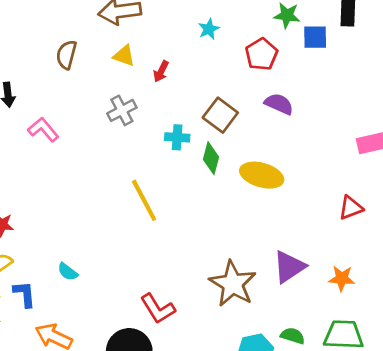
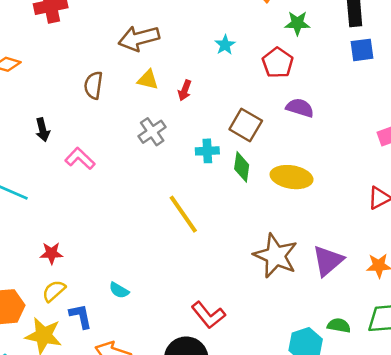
blue square: (315, 37) -> (362, 50), moved
brown star: (233, 284) -> (276, 256), moved

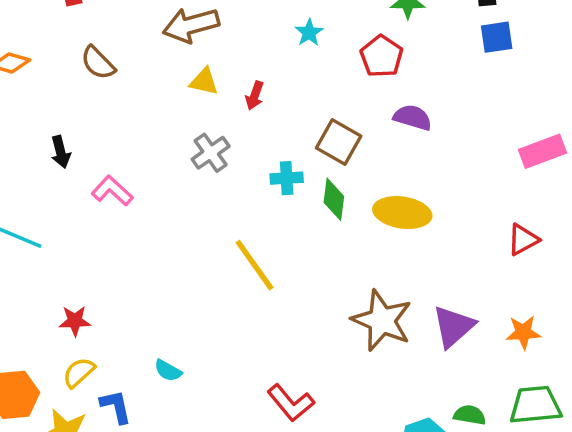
brown semicircle: (93, 85) -> (98, 63), moved, turned -52

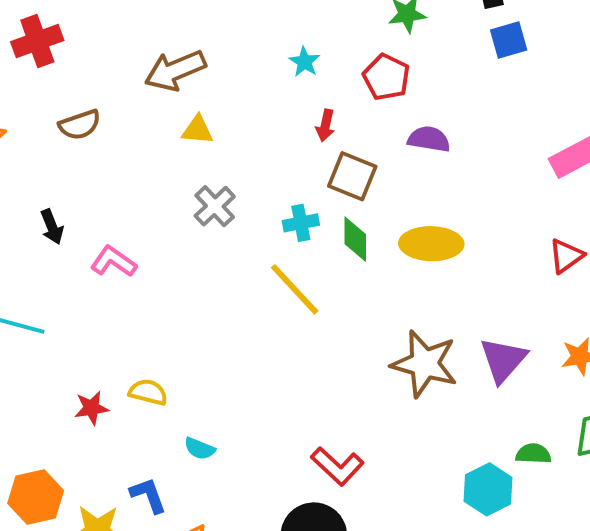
brown semicircle: (98, 63) -> (80, 125), turned -57
red arrow: (255, 96) -> (325, 125), moved
yellow line: (255, 265) -> (295, 289), moved
yellow semicircle: (79, 372) -> (148, 392), moved, turned 64

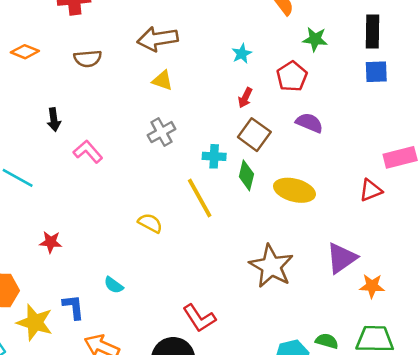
red triangle: (566, 256) -> (371, 190), moved
purple triangle: (503, 360) -> (342, 258), moved
yellow semicircle: (148, 392) -> (150, 223), moved

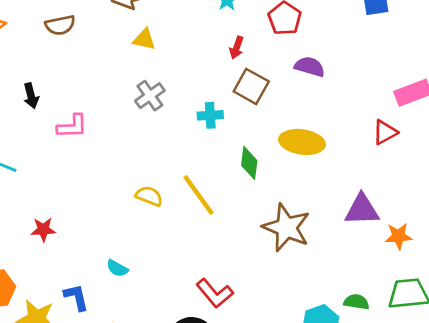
pink L-shape: (88, 152) -> (72, 126), turned 136
green diamond: (246, 175) -> (249, 163), moved
yellow line: (200, 198) -> (199, 195), moved
purple triangle: (342, 258) -> (362, 210), turned 40

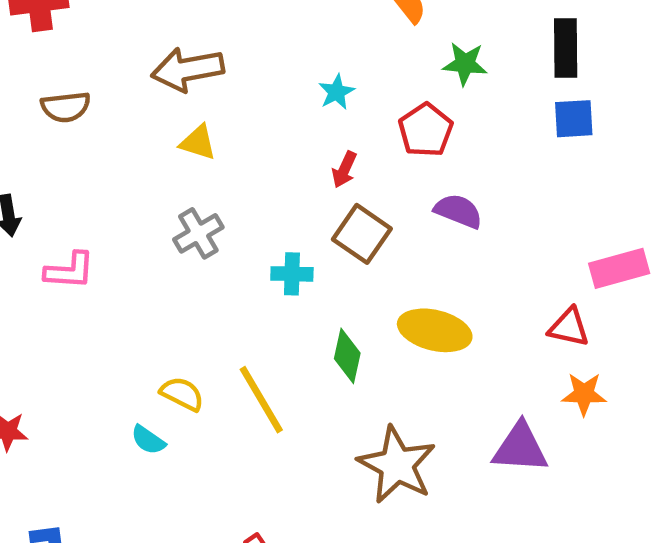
red triangle: (385, 132) -> (569, 327), turned 36
orange star: (399, 236) -> (584, 394), moved
cyan semicircle: (117, 268) -> (148, 440), moved

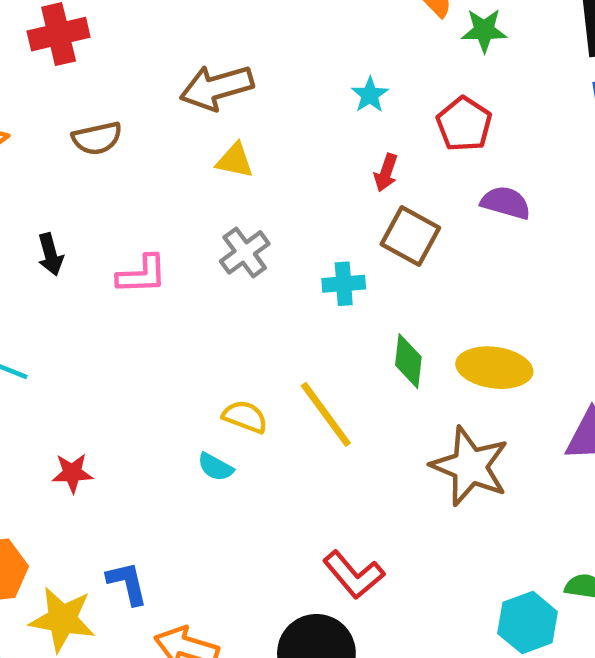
green star: (465, 64) -> (484, 30), moved
pink L-shape: (70, 271) -> (142, 275), moved
yellow ellipse: (435, 330) -> (494, 368), moved

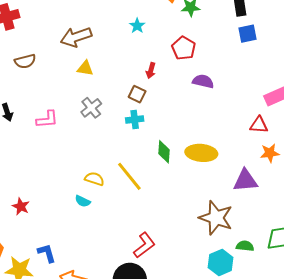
cyan star: (370, 95) -> (137, 26), moved
brown square: (410, 236) -> (137, 94), moved, size x0.7
brown star: (470, 466) -> (216, 218), moved
red star: (72, 473) -> (21, 206), turned 30
red L-shape: (354, 575) -> (144, 245), turned -84

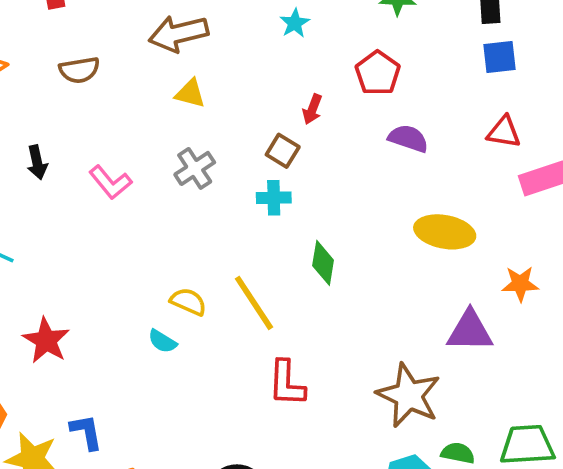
pink L-shape: (47, 119) -> (110, 182), turned 50
red triangle: (259, 125) -> (504, 132), moved
yellow ellipse: (201, 153) -> (445, 232), moved
red star: (21, 206) -> (46, 340), size x1.4
red L-shape: (144, 245) -> (287, 383), moved, turned 124

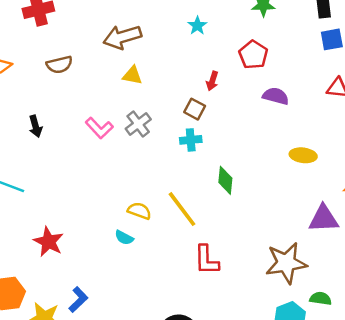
pink L-shape: (110, 182) -> (99, 128), moved
yellow ellipse: (445, 232) -> (303, 155), size x0.7
brown star: (409, 395) -> (286, 263), turned -30
blue L-shape: (86, 432) -> (78, 300), turned 60

